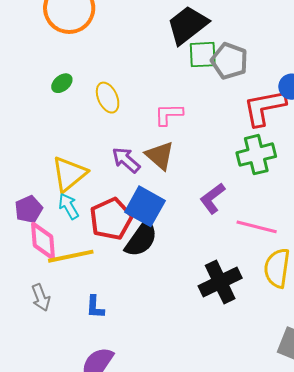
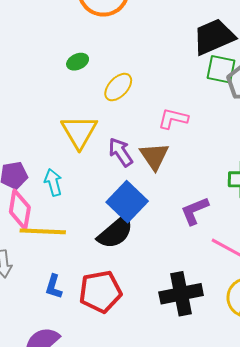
yellow ellipse: (108, 98) -> (118, 87), turned 52
yellow triangle: (69, 174) -> (79, 132), moved, turned -36
red pentagon: (111, 219) -> (100, 292), moved

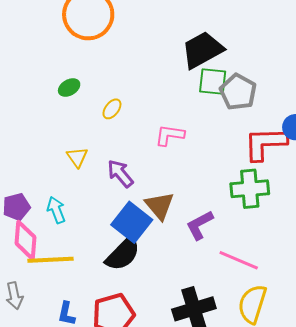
yellow ellipse: (118, 87) -> (112, 109), size x0.7
yellow triangle: (79, 132) -> (77, 157), size x0.6
brown triangle: (154, 156) -> (160, 206), moved

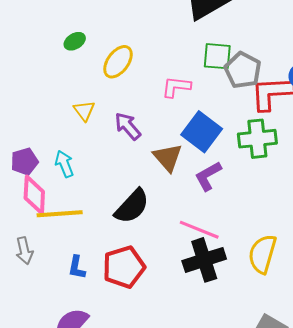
green square: (213, 82) -> (217, 56), moved
gray pentagon: (238, 92) -> (243, 70), moved
yellow ellipse: (112, 109) -> (118, 62), size x1.6
blue square: (132, 222) -> (202, 132), moved
pink line: (239, 260) -> (199, 230), moved

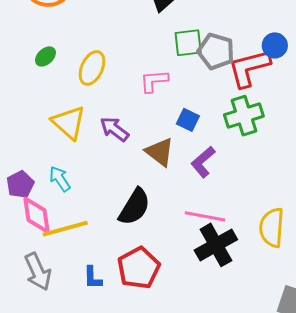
yellow triangle: (84, 111) -> (69, 123), size x1.6
blue square: (202, 132) -> (188, 120), size x0.6
gray arrow: (24, 251) -> (38, 272), size x1.4

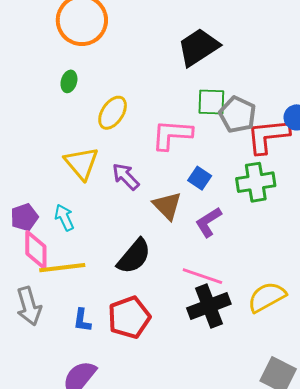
green ellipse: (45, 56) -> (69, 81), moved, turned -40
pink L-shape: (154, 81) -> (172, 135), size x1.4
yellow semicircle: (272, 227) -> (267, 297), turned 48

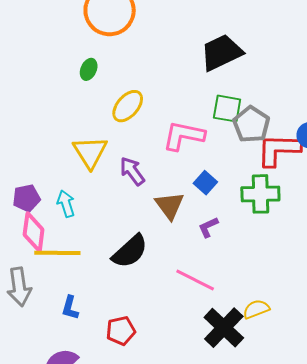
purple L-shape: (208, 222) -> (208, 227), size x0.7
yellow semicircle: (267, 297) -> (256, 309), size x0.7
black cross: (209, 306) -> (224, 328), moved, turned -33
red pentagon: (129, 317) -> (121, 331), moved, size x0.7

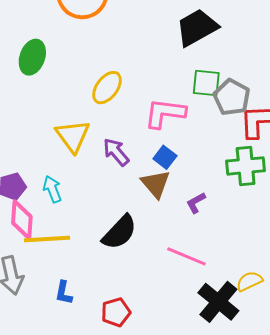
green ellipse: (89, 69) -> (32, 57), moved, size x1.6
blue square: (205, 183) -> (165, 157), moved

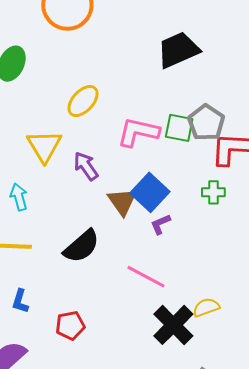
green square: (206, 83) -> (179, 128), moved
blue square: (165, 157) -> (150, 192), moved, size x1.6
green cross: (246, 166) -> (213, 192), size x0.6

